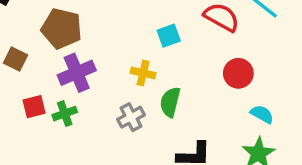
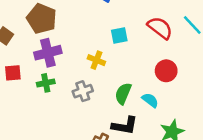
green semicircle: (170, 102) -> (123, 94), moved
green cross: (65, 114) -> (46, 83), moved
cyan semicircle: (262, 114) -> (150, 100), moved

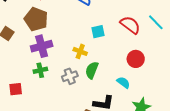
red square: (13, 73) -> (16, 89), moved
green semicircle: (123, 94) -> (92, 70), moved

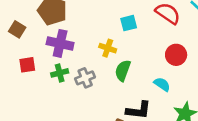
purple cross: (42, 46) -> (60, 43), turned 30
gray cross: (70, 76) -> (85, 78), moved
red square: (16, 89) -> (27, 65), moved

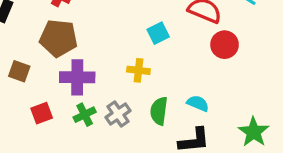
red circle: (176, 55) -> (225, 45), moved
green semicircle: (123, 71) -> (159, 111), moved
cyan semicircle: (162, 84) -> (198, 103), moved

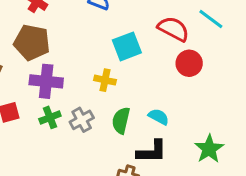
cyan square: (158, 33) -> (127, 46), size x1.4

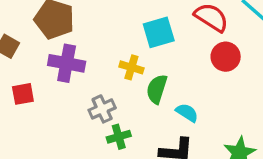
green cross: (50, 117) -> (119, 137), moved
green semicircle: (121, 121) -> (157, 89), moved

